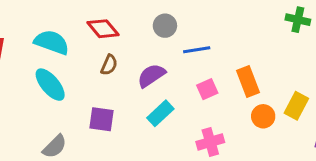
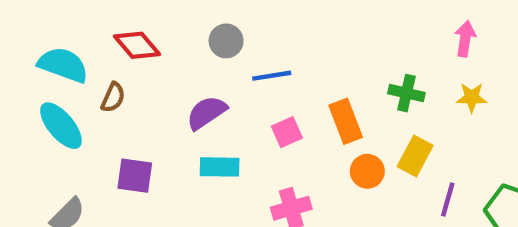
green cross: (298, 20) -> (406, 93), moved
brown semicircle: (109, 65) -> (113, 97), moved
cyan rectangle: (160, 113) -> (220, 167), turned 44

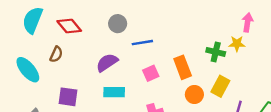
cyan semicircle: (63, 65) -> (33, 20), moved, turned -88
yellow star: (472, 97) -> (237, 44), moved

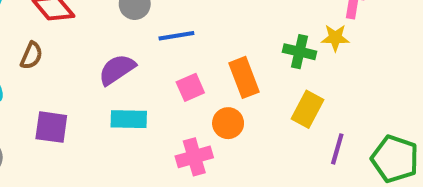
orange circle: (194, 94) -> (228, 123), moved

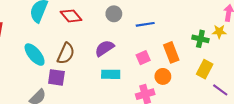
blue line: (176, 36) -> (145, 24), moved
brown semicircle: (31, 56) -> (66, 53), moved, size x1.5
purple square: (51, 127) -> (56, 77), moved
purple line: (337, 149) -> (220, 90), turned -70

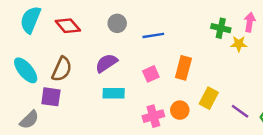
green cross: (200, 39) -> (221, 28), moved
orange rectangle: (171, 52) -> (183, 68), turned 36
yellow rectangle: (205, 69) -> (209, 98), moved
orange circle: (163, 76) -> (180, 110), moved

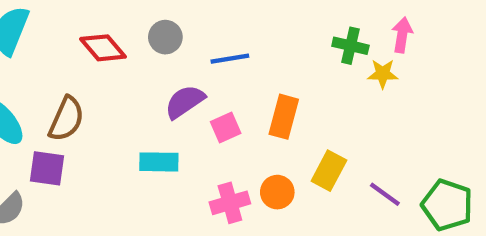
red diamond: (68, 26) -> (103, 48), moved
purple semicircle: (106, 63) -> (185, 102), moved

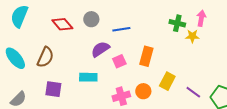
purple square: (47, 168) -> (53, 89), moved

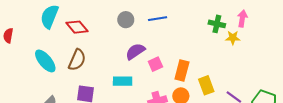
red diamond: (62, 24) -> (77, 27), moved
blue line: (121, 29) -> (158, 19), moved
orange rectangle: (146, 56) -> (182, 71), moved
yellow rectangle: (167, 81) -> (206, 85), turned -48

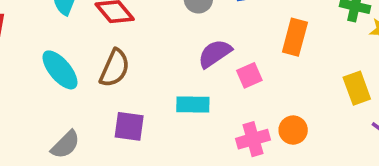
orange rectangle: (182, 71) -> (295, 37), moved
yellow rectangle: (206, 85) -> (357, 88), moved

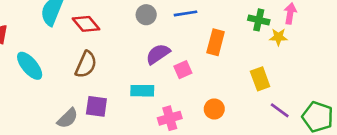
cyan ellipse: (60, 70) -> (30, 66), moved
pink cross: (253, 139) -> (170, 118), moved
gray semicircle: (65, 145) -> (68, 118), moved

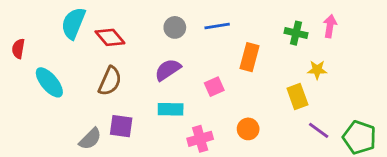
yellow star: (278, 37) -> (317, 70), moved
purple semicircle: (158, 54) -> (168, 70), moved

